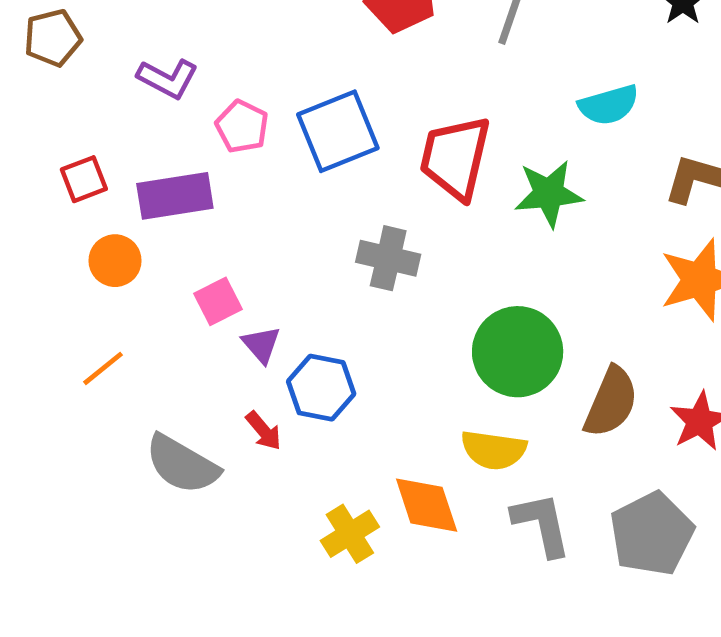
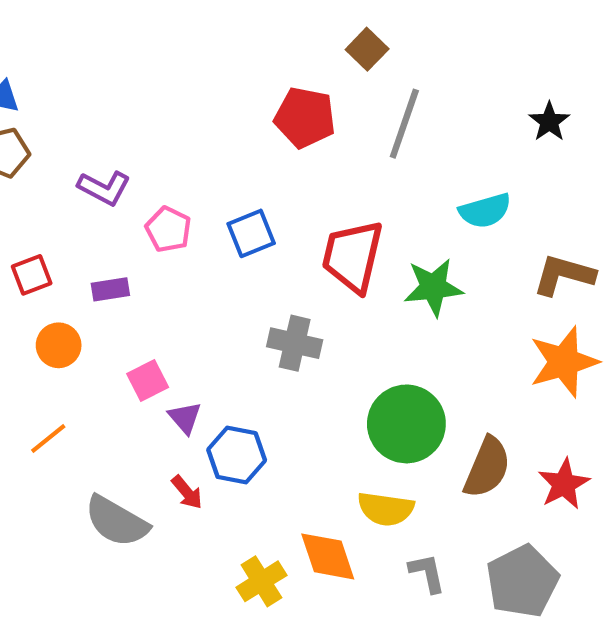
blue square: (338, 131) -> (251, 233), size x0.7
purple rectangle: (175, 196) -> (110, 289), size x0.6
gray L-shape: (542, 524) -> (427, 573), size x0.7

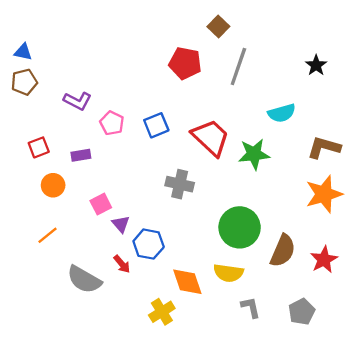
red trapezoid: (353, 256) -> (211, 137), turned 120
orange diamond: (328, 556) -> (187, 282), moved
gray pentagon: (522, 581) -> (302, 312), size x0.7

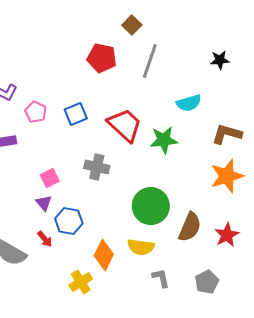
black star: (316, 65) -> (220, 60), turned 30
pink square: (101, 204) -> (50, 178), moved
orange diamond: (187, 282) -> (104, 255), turned 44

